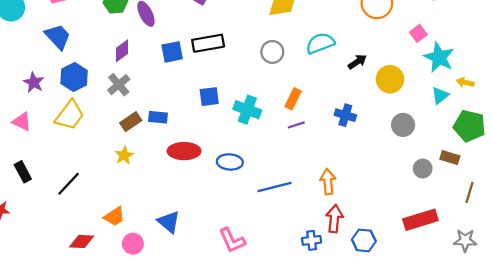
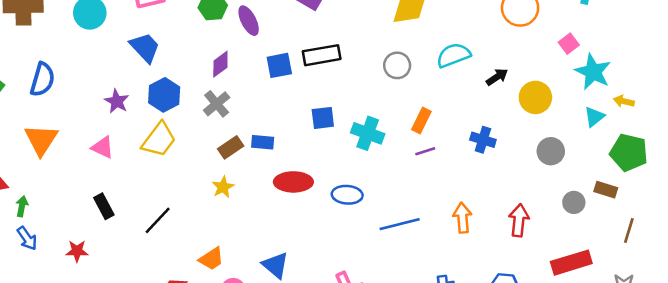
red arrow: (334, 219) -> (519, 220), moved

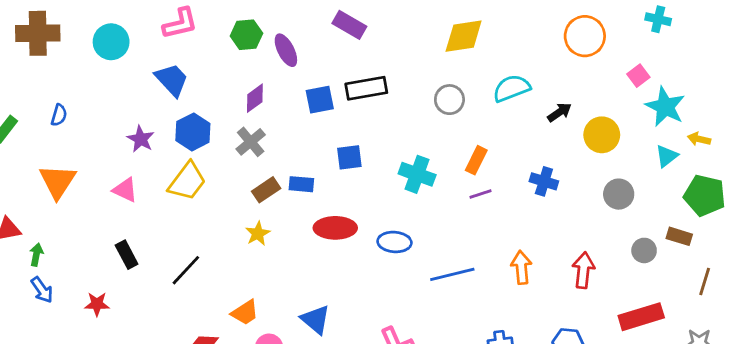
blue semicircle: (42, 79) -> (59, 115), size x0.6
blue square: (323, 118) -> (349, 157), moved

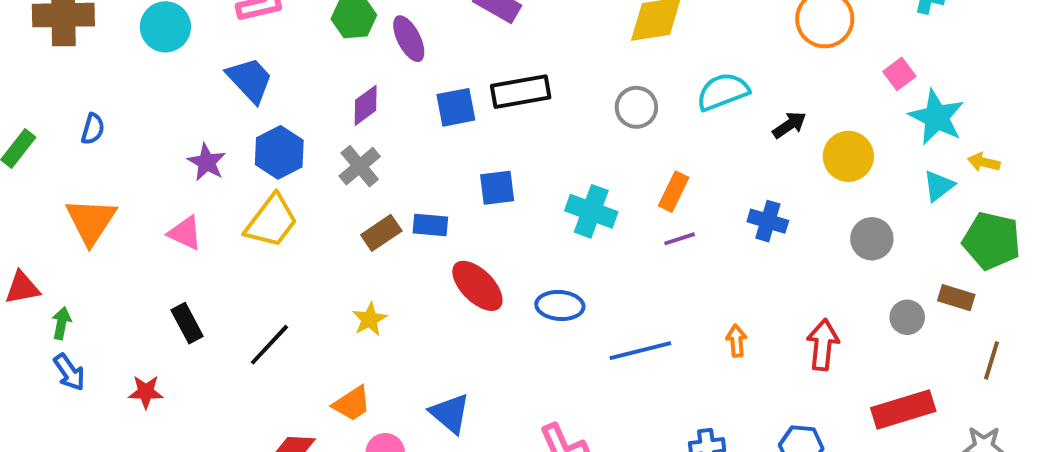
red ellipse: (335, 228) -> (477, 286), turned 45
yellow star: (258, 234) -> (370, 319), moved
orange arrow: (521, 267) -> (736, 341), size x0.7

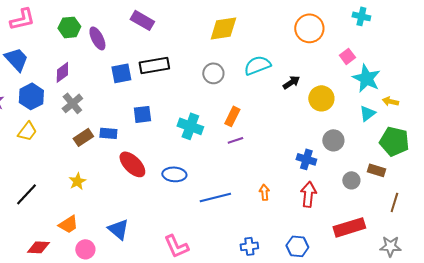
purple diamond: (366, 105) -> (62, 72), moved
yellow trapezoid: (271, 221) -> (27, 131), size x0.7
blue cross: (768, 221) -> (306, 159), moved

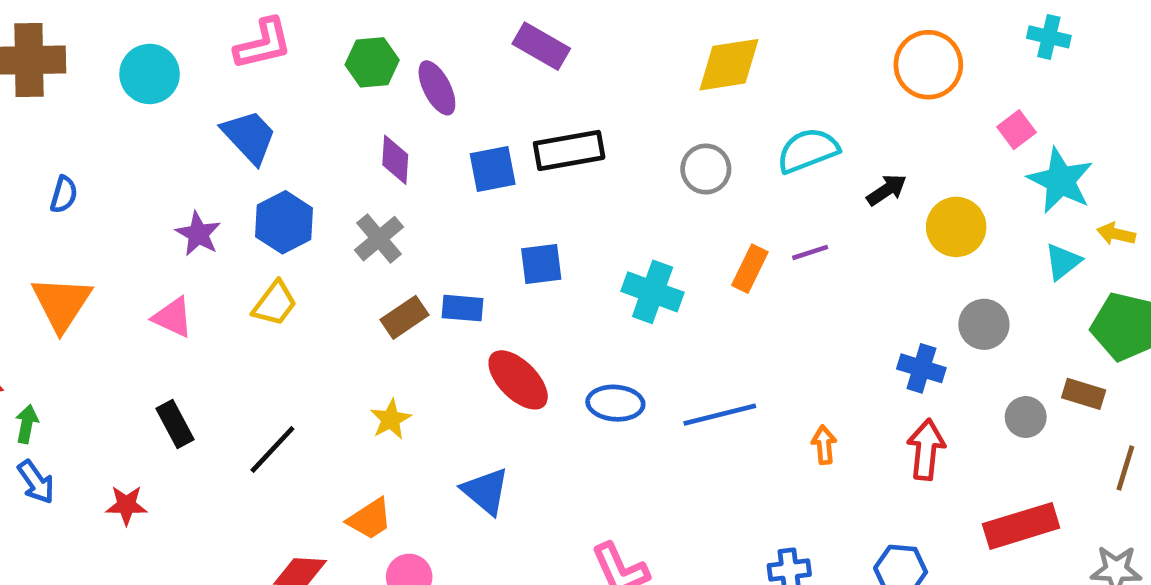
purple diamond: (62, 72) -> (395, 160), moved, turned -50
purple line: (235, 140) -> (810, 252), moved
blue line: (215, 197) -> (720, 415), moved
blue triangle: (118, 229) -> (486, 491), moved

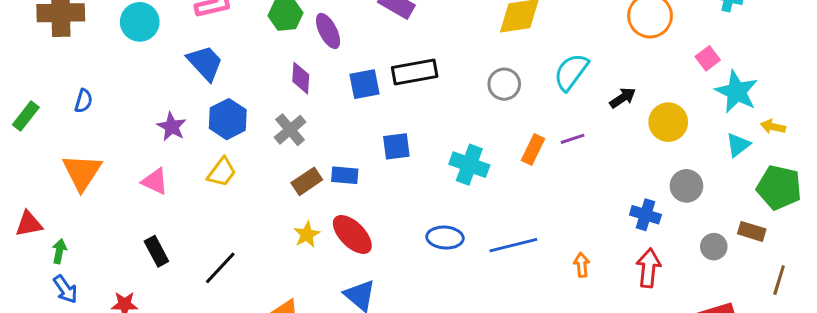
cyan semicircle: (808, 150) -> (571, 72), turned -33
red ellipse: (518, 380) -> (352, 234), moved
yellow star: (391, 419) -> (307, 234), moved

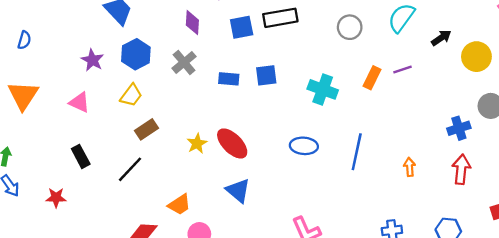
blue rectangle: (345, 175) -> (229, 79), moved
brown rectangle: (307, 181) -> (146, 129), moved
blue cross: (645, 215) -> (459, 128), turned -35
blue line: (513, 245) -> (357, 152), turned -64

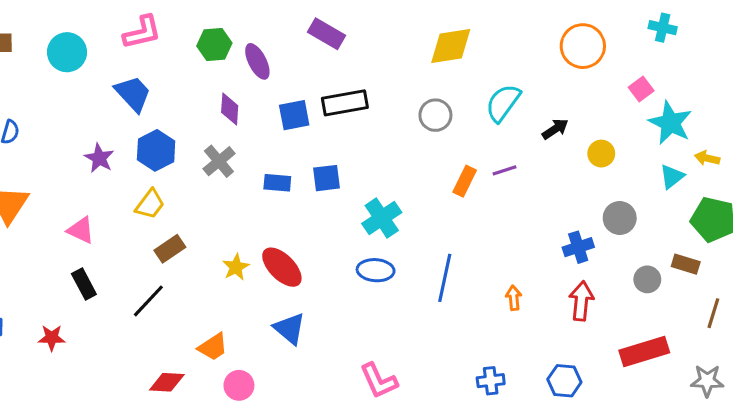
yellow circle: (476, 57) -> (601, 154), size x0.7
cyan cross: (323, 89) -> (382, 218), moved, turned 36
pink triangle: (80, 102) -> (81, 230), moved

